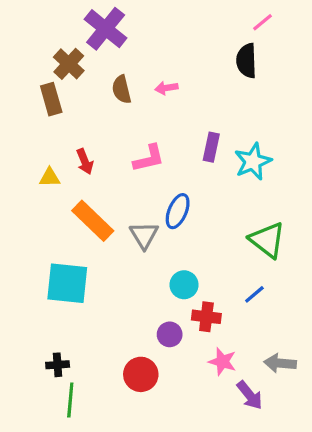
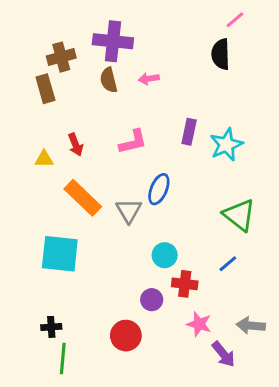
purple cross: (106, 29) -> (113, 41), moved, turned -33
brown cross: (69, 64) -> (61, 57), turned 32

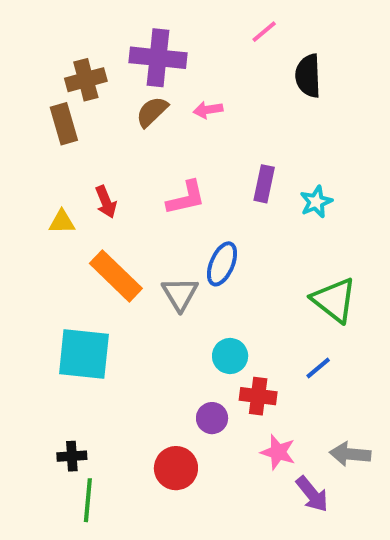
pink line: (235, 20) -> (264, 32), moved
brown semicircle: (109, 80) -> (152, 112), turned 60
cyan star: (226, 145) -> (316, 202), size x0.7

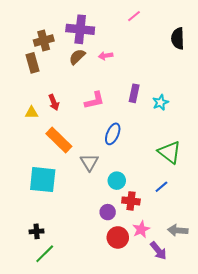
black semicircle: (308, 76) -> (178, 38), moved
gray triangle: (180, 294) -> (89, 162), moved
pink star: (278, 452) -> (141, 229), turned 30
red circle: (176, 468) -> (118, 237), moved
green line: (88, 500) -> (45, 254), turned 40

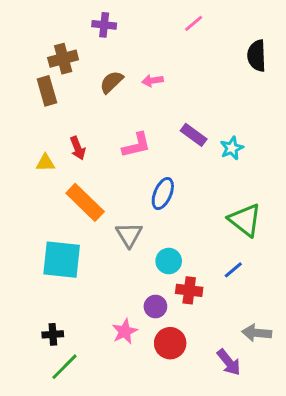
purple cross: (80, 29) -> (104, 25), moved, size x0.6
purple rectangle: (134, 93) -> (194, 135), turned -66
pink star: (141, 229) -> (125, 331), moved

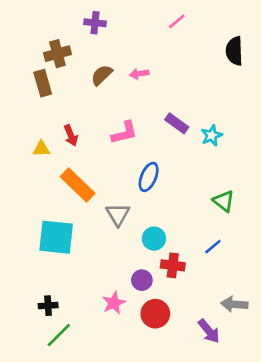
green triangle: (245, 220) -> (224, 201), size x0.7

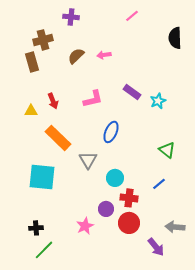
red circle: (155, 314) -> (129, 223), moved

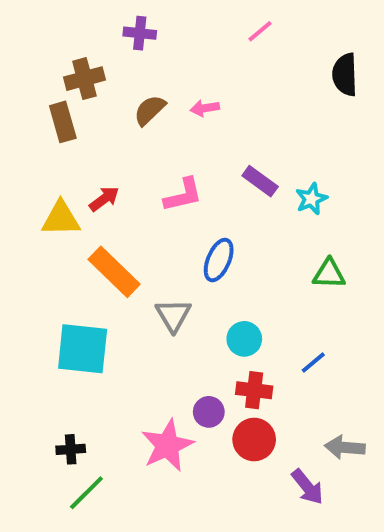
red arrow: (53, 101) -> (104, 199), turned -105
yellow triangle: (31, 111) -> (61, 219), size x1.5
green triangle: (167, 150) -> (329, 274), moved, turned -36
cyan circle: (115, 178) -> (244, 339), moved
pink star: (85, 226) -> (167, 445), size x1.5

